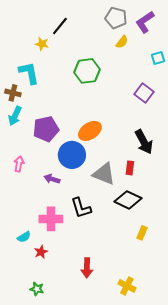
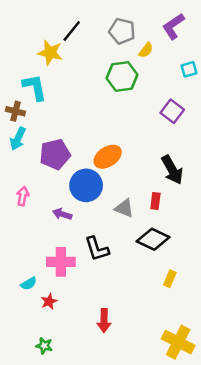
gray pentagon: (116, 18) -> (122, 31), moved
yellow star: (42, 44) -> (50, 53), size x1.5
green hexagon: (87, 71) -> (122, 77), moved
gray triangle: (104, 174) -> (124, 208), size x0.7
yellow cross: (127, 286) -> (178, 342), moved, size x1.5

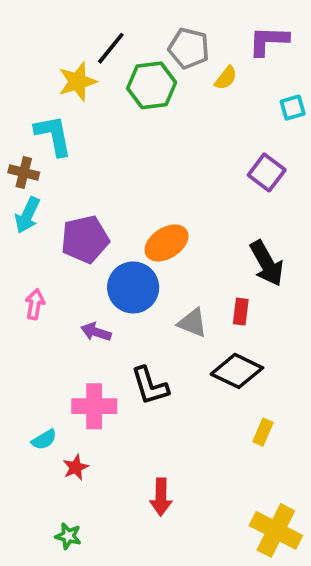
purple L-shape: (173, 26) -> (269, 41), turned 36
yellow star: (50, 53) -> (77, 82), turned -30
green hexagon: (122, 77) -> (152, 85), moved

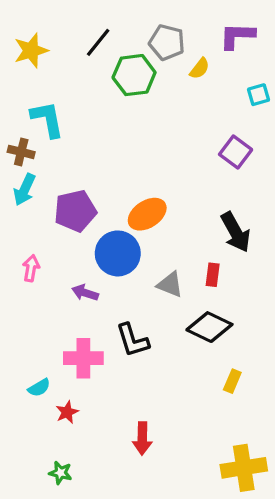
yellow star: (77, 82) -> (31, 51), moved
yellow cross: (276, 530) -> (244, 468), turned -36

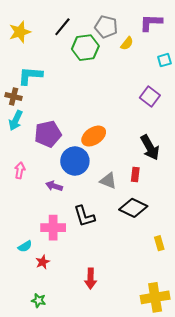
cyan L-shape: (47, 119) -> (30, 76), turned -75
yellow rectangle: (232, 381) -> (159, 243), moved, turned -40

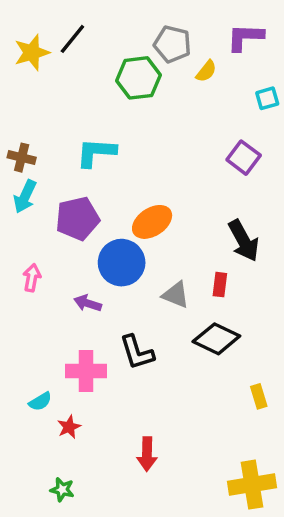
black line: (62, 27) -> (72, 39), moved
cyan L-shape: (30, 76) -> (96, 152), moved

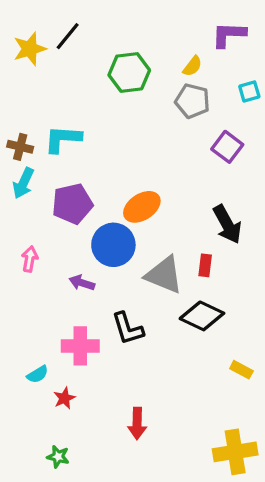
gray pentagon: (172, 44) -> (192, 101), moved
cyan L-shape: (96, 152) -> (63, 139), moved
gray triangle: (176, 295) -> (164, 275), size x1.5
yellow rectangle: (259, 396) -> (241, 370), turned -45

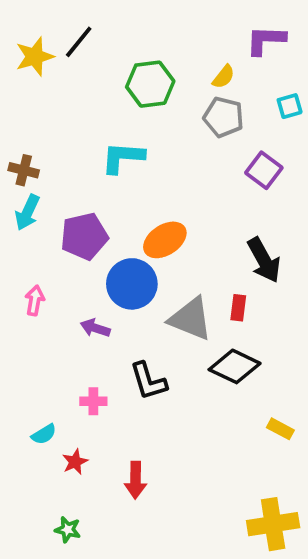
cyan L-shape: (63, 139) -> (123, 157), moved
pink cross: (80, 346) -> (93, 401), size x0.6
red arrow: (137, 423) -> (136, 480), moved

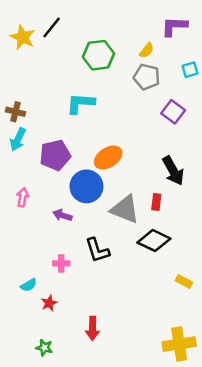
yellow star: (35, 57) -> (23, 37), turned -30
red arrow: (136, 480) -> (92, 328), moved

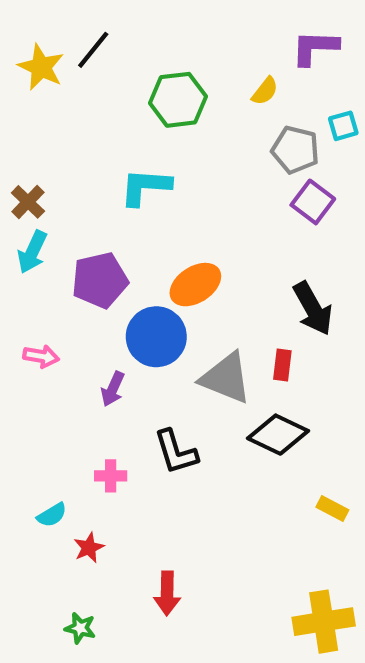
gray pentagon: (147, 77) -> (295, 150), moved
brown cross: (15, 112) -> (28, 202), turned 30
pink arrow: (23, 197) -> (41, 356), turned 90
purple arrow: (62, 215) -> (113, 389), turned -84

